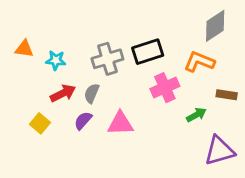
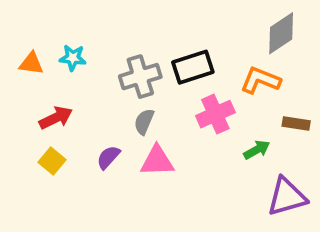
cyan star: (56, 60) -> (73, 58), moved
red arrow: (63, 93) -> (56, 118), moved
gray semicircle: (92, 93) -> (144, 122), moved

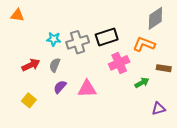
cyan star: (73, 58) -> (54, 39), moved
orange triangle: (31, 63) -> (17, 15), moved
gray semicircle: (144, 122) -> (55, 65), moved
yellow square: (52, 161) -> (29, 100), moved
purple triangle: (287, 197) -> (159, 109), size x0.6

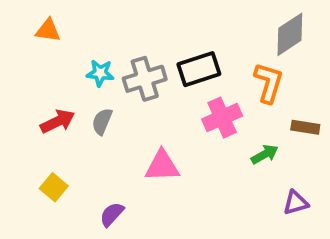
orange triangle: (17, 15) -> (48, 30), moved
orange L-shape: (144, 44) -> (269, 83), turned 85
purple semicircle: (60, 87) -> (112, 214), moved

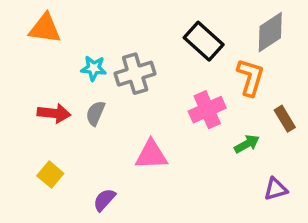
orange triangle: (48, 30) -> (45, 29), size x1.4
black rectangle: (199, 69) -> (204, 41), moved, turned 60
red arrow: (58, 121) -> (54, 113), turned 32
brown rectangle: (305, 127) -> (285, 119), turned 50

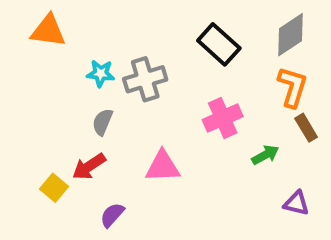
orange L-shape: (250, 77) -> (292, 87), moved
red arrow: (54, 113) -> (89, 166), moved, turned 140
purple triangle: (276, 189) -> (296, 203), turned 30

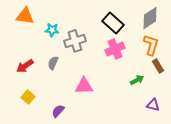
cyan star: (101, 73) -> (52, 30), moved
pink cross: (223, 118) -> (115, 49), moved
red arrow: (89, 166) -> (25, 66), moved

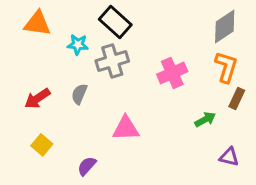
black rectangle: (113, 23) -> (115, 22), moved
brown rectangle: (158, 66) -> (237, 98), turned 56

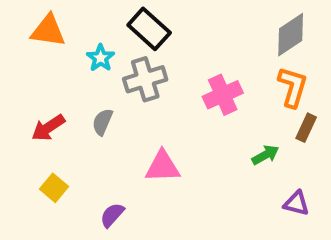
cyan star: (78, 44) -> (101, 58), turned 30

